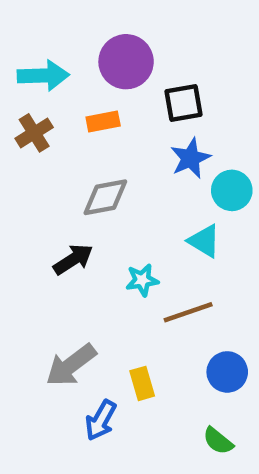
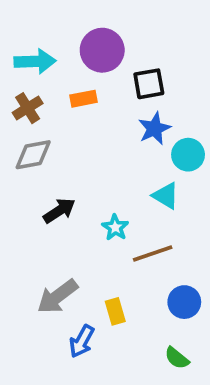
gray diamond: (105, 197) -> (33, 155), moved
cyan star: (142, 280) -> (115, 227), turned -30

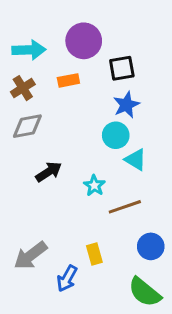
cyan circle: (188, 155) -> (116, 135), moved
gray arrow: (57, 296) -> (30, 256), moved
green semicircle: (177, 358) -> (145, 292), size x1.6

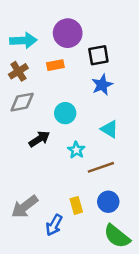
cyan circle: (116, 135) -> (65, 113), moved
blue circle: (151, 246) -> (108, 202), moved

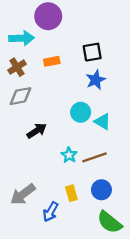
purple circle: (68, 33) -> (48, 16), moved
cyan circle: (65, 113) -> (81, 112), moved
cyan star: (76, 150) -> (69, 155), moved

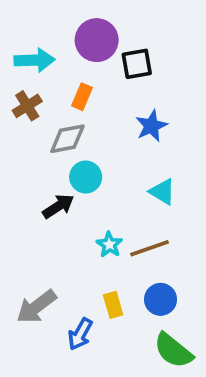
purple circle: (48, 16) -> (97, 40), moved
black square: (92, 52) -> (137, 64), moved
orange rectangle: (52, 61) -> (82, 97), turned -56
gray diamond: (20, 96) -> (67, 139), moved
cyan circle: (81, 112) -> (86, 177), moved

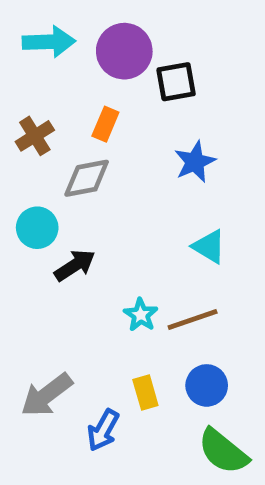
cyan arrow: (35, 60) -> (49, 42), moved
cyan circle: (86, 177) -> (37, 228), moved

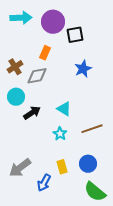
brown cross: (35, 136) -> (15, 67), moved
cyan triangle: (209, 247) -> (64, 109), moved
brown line: (193, 320) -> (92, 129), moved

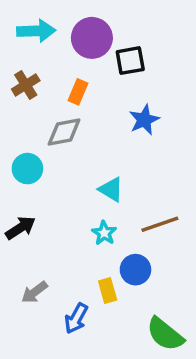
brown cross: (15, 67) -> (26, 85), moved
black arrow: (32, 113) -> (20, 228), moved
blue circle: (88, 164) -> (135, 270), moved
gray arrow: (20, 168) -> (34, 292), size x0.7

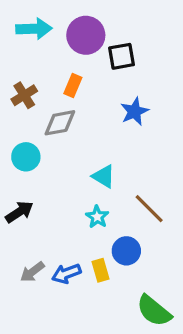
brown cross: (26, 85) -> (24, 95), moved
brown line: (160, 224) -> (149, 209), turned 64
blue arrow: (76, 318) -> (66, 274), moved, turned 40

